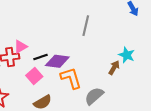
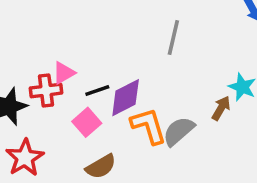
purple diamond: (57, 61) -> (126, 98), turned -35
gray semicircle: (94, 96) -> (179, 131), moved

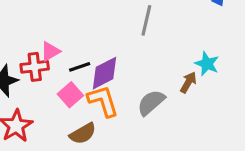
orange L-shape: (149, 126) -> (103, 101), moved

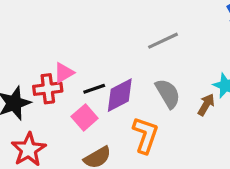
gray line: (146, 20) -> (163, 41), turned 52
orange L-shape: (103, 101) -> (145, 135), moved, turned 36
gray semicircle: (151, 103) -> (168, 93), moved, turned 100

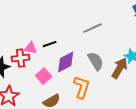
pink triangle: (64, 73) -> (31, 48), turned 40
black line: (94, 89) -> (50, 44), moved
brown arrow: (206, 105) -> (120, 68), size x1.5

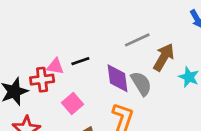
purple diamond: (66, 62) -> (117, 78), moved, turned -70
brown arrow: (120, 68) -> (164, 57), moved

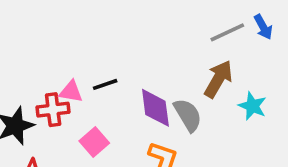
gray line: (137, 40) -> (227, 32), moved

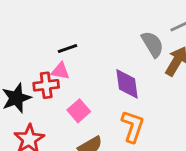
black line: (105, 84) -> (67, 48), moved
gray semicircle: (188, 115) -> (152, 44), moved

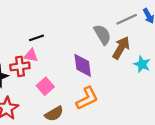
orange L-shape: (133, 126) -> (87, 98), turned 45

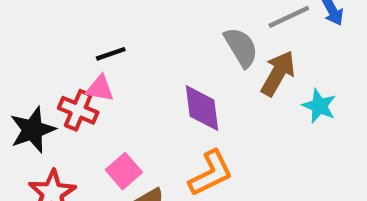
red cross: (20, 66) -> (78, 110), turned 30
pink square: (45, 86) -> (124, 171), moved

